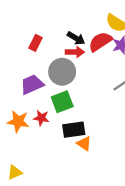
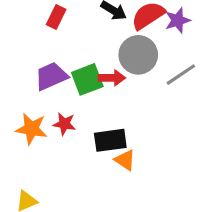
red arrow: (75, 52) -> (112, 78), moved
gray circle: (62, 72) -> (138, 55), moved
green square: (62, 102) -> (87, 79), moved

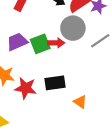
red star: (64, 124) -> (26, 88), moved, size x1.5
orange triangle: (125, 160) -> (80, 102), moved

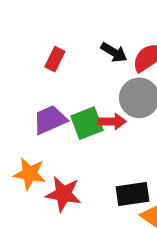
black rectangle: (55, 83) -> (132, 194), moved

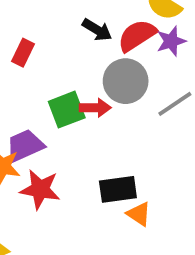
red rectangle: (55, 59) -> (23, 53), moved
purple trapezoid: (50, 120) -> (25, 146), moved

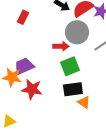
green square: (67, 110) -> (70, 66), moved

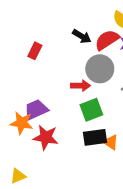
orange triangle: (84, 102) -> (111, 142), moved

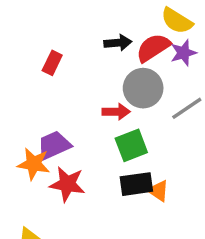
black arrow: (82, 36) -> (118, 43), turned -36

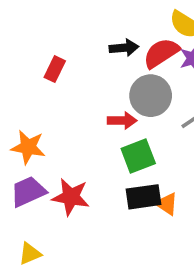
purple trapezoid: (54, 145) -> (28, 192), moved
orange star: (34, 164) -> (28, 147), moved

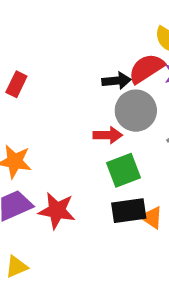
black arrow: (124, 48) -> (117, 81), moved
red rectangle: (55, 69) -> (16, 84), moved

